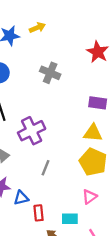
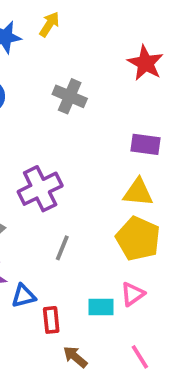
yellow arrow: (37, 28) -> (49, 24), turned -35
cyan rectangle: (70, 219) -> (101, 307), moved

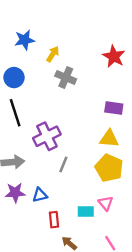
yellow arrow: (49, 24) -> (53, 54), moved
gray line: (62, 248) -> (63, 164), moved
pink triangle: (133, 294) -> (106, 203), turned -35
blue triangle: (23, 296) -> (40, 195), moved

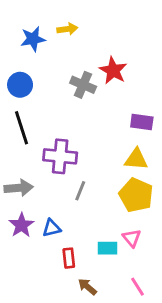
yellow arrow: (53, 54) -> (67, 29), moved, turned 49
red star: (114, 56) -> (113, 70), moved
purple cross: (47, 136) -> (60, 156), turned 32
purple star: (15, 193) -> (21, 225), turned -30

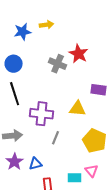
yellow triangle: (136, 159) -> (78, 109), moved

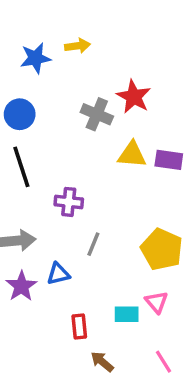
yellow triangle: (78, 109) -> (132, 155), moved
purple cross: (42, 114) -> (69, 202), size x0.7
blue triangle: (36, 164) -> (58, 274), moved

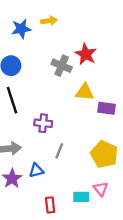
purple rectangle: (169, 160) -> (106, 108), moved

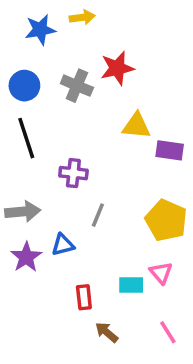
red star: (86, 54) -> (117, 68), moved, turned 30
gray cross: (62, 66) -> (77, 86), moved

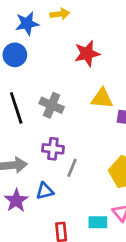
blue circle: (24, 86) -> (15, 55), moved
gray cross: (77, 86) -> (52, 105), moved
purple cross: (73, 173) -> (53, 149), moved

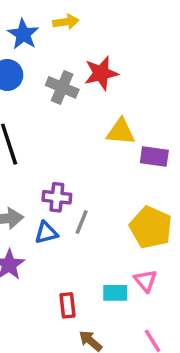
blue star: (27, 24) -> (23, 34), turned -30
gray cross: (52, 105) -> (62, 87), moved
blue triangle: (45, 191) -> (46, 233), moved

